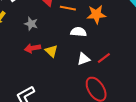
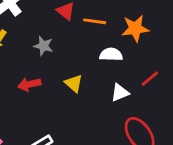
red arrow: (32, 48) -> (29, 84), moved
red line: (104, 58) -> (150, 79), moved

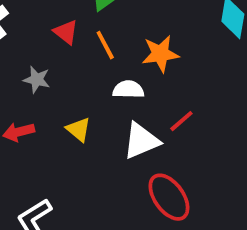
orange line: (95, 21) -> (105, 45), turned 55
white triangle: (120, 93) -> (141, 141), size x1.5

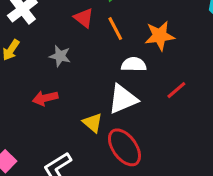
yellow triangle: (79, 129) -> (93, 123), moved
white triangle: (141, 141) -> (123, 99), moved
red ellipse: (169, 197) -> (124, 147), moved

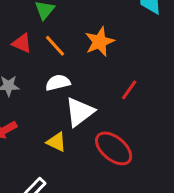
white semicircle: (134, 64) -> (58, 83), moved
red ellipse: (124, 147) -> (114, 148), moved

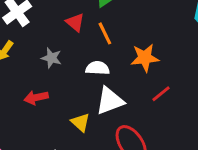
orange star: (100, 42) -> (145, 58), moved

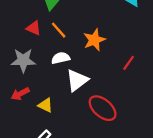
gray star: (51, 58) -> (23, 60), size x1.5
red line: (161, 94) -> (129, 63), moved
yellow triangle: (80, 122) -> (46, 105), moved

